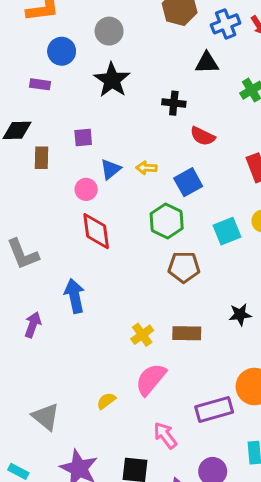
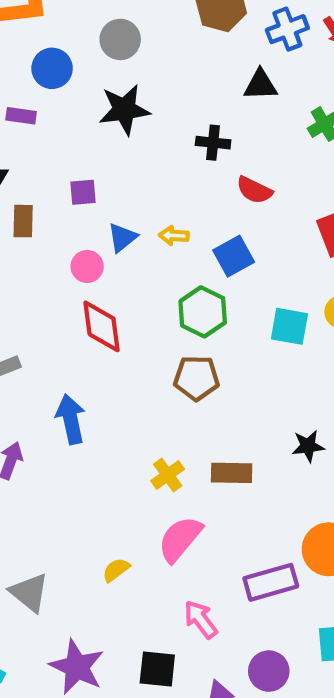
black star: (112, 80) -> (124, 110), turned 30
cyan square: (227, 231) -> (289, 326), turned 32
brown pentagon: (184, 267) -> (197, 378), moved

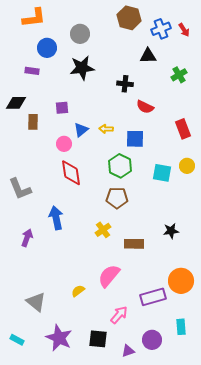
blue square: (234, 256) -> (135, 139), turned 30
yellow cross: (168, 475) -> (103, 230), moved
pink arrow: (201, 619) -> (119, 315), turned 78

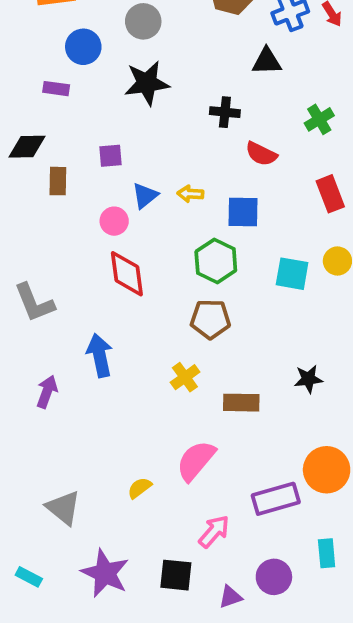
green cross: (179, 75) -> (319, 119), moved

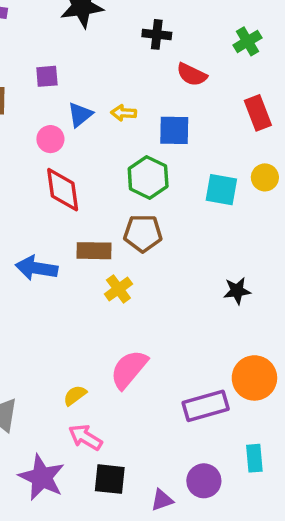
blue arrow: (100, 355) -> (36, 268), turned -69
brown rectangle: (241, 403) -> (94, 251), moved
pink arrow: (214, 531) -> (85, 437), moved, turned -100

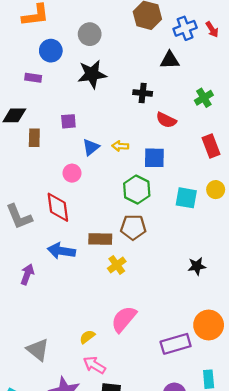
pink circle: (50, 139) -> (72, 173), moved
red diamond: (63, 190) -> (58, 207), moved

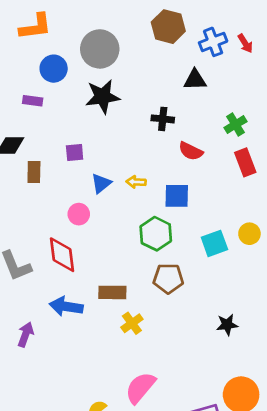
gray circle: (90, 34) -> (100, 49), size x1.4
red rectangle: (211, 146) -> (245, 162), moved
cyan square: (186, 198) -> (214, 243), turned -30
brown pentagon: (133, 227) -> (168, 278), moved

